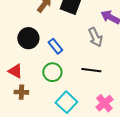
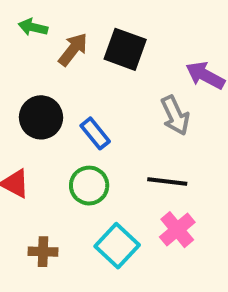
brown cross: (21, 92) -> (43, 252), moved
pink cross: (104, 103) -> (177, 230), moved

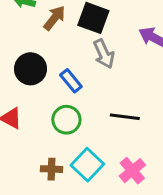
gray arrow: (175, 115) -> (104, 54), moved
pink cross: (177, 230) -> (132, 171), moved
brown cross: (43, 252) -> (51, 169), moved

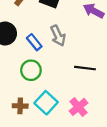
gray arrow: (104, 54) -> (58, 36), moved
black line: (125, 117) -> (85, 68), moved

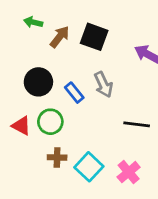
green circle: (31, 70) -> (50, 122), moved
brown cross: (20, 106) -> (57, 157), moved

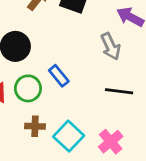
gray arrow: (103, 85) -> (111, 46), moved
blue rectangle: (74, 93) -> (59, 76), moved

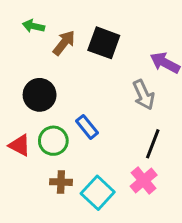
black line: (119, 91) -> (153, 144), turned -76
pink cross: (111, 142) -> (144, 181), moved

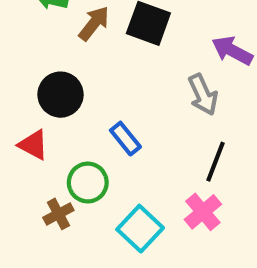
green circle: (53, 141) -> (88, 183), moved
red triangle: (20, 145) -> (33, 145), moved
brown cross: (61, 182) -> (58, 214), moved, turned -30

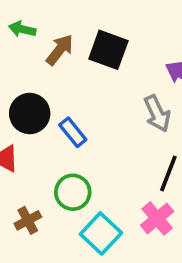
blue rectangle: (125, 139) -> (73, 132), moved
green circle: (88, 183) -> (73, 192), moved

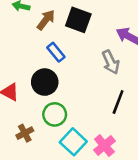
black circle: (30, 114) -> (45, 82), moved
blue rectangle: (73, 132) -> (56, 52), moved
pink cross: (157, 218) -> (104, 146), moved

